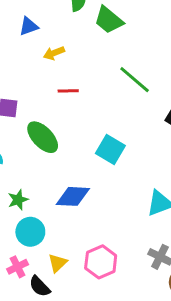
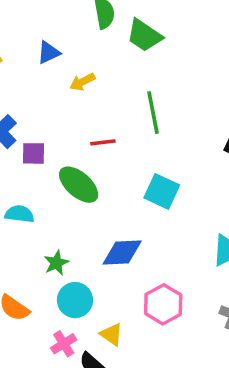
green line: (135, 80) -> (153, 113), moved, turned 44
red line: (68, 91) -> (103, 142), moved
pink hexagon: (101, 262) -> (163, 304), moved
yellow triangle: (58, 263) -> (111, 334), turned -36

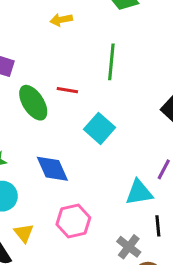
red line: (103, 142) -> (67, 90), moved
blue diamond: (122, 252) -> (52, 169), turned 52

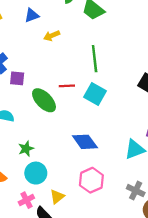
cyan square: (99, 128) -> (95, 94), moved
blue diamond: (52, 169) -> (85, 142), moved
yellow triangle: (24, 233) -> (57, 197), turned 42

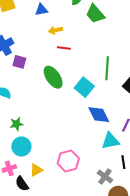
green line: (95, 59) -> (107, 68), moved
red line: (67, 86) -> (64, 48), moved
green ellipse: (44, 100) -> (53, 77), moved
blue diamond: (85, 142) -> (99, 115), moved

